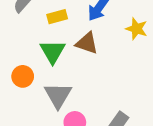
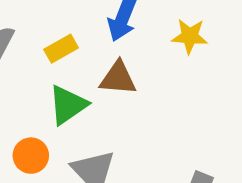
green triangle: (53, 52) -> (68, 105), turned 40

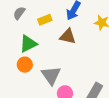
green triangle: (68, 105) -> (28, 44), moved

